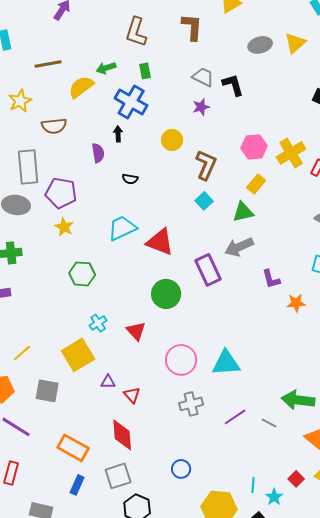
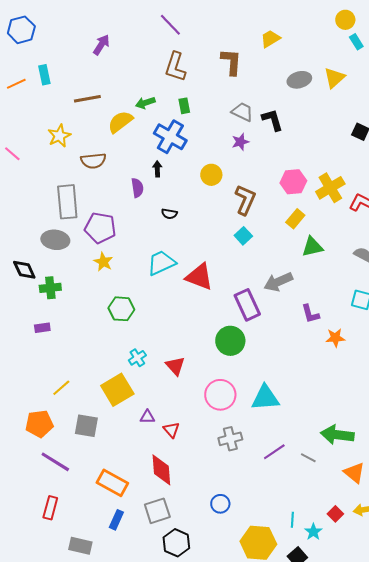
green triangle: (243, 212) -> (312, 247), moved
green circle: (166, 294) -> (230, 341), moved

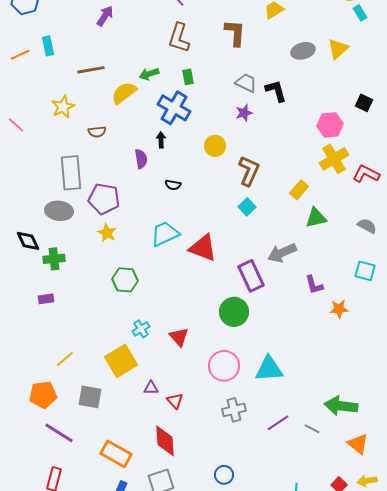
brown semicircle: (93, 161) -> (97, 132), size x0.7
pink hexagon: (293, 182) -> (330, 125), moved

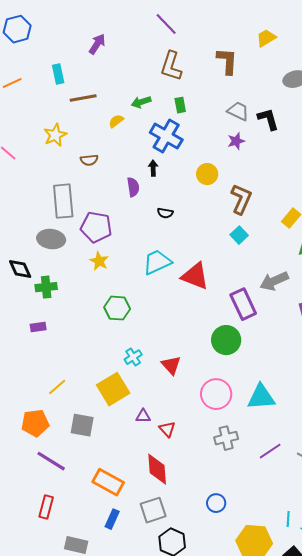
cyan rectangle: (48, 46) -> (58, 74), moved
yellow semicircle: (124, 93) -> (116, 121), size x0.6

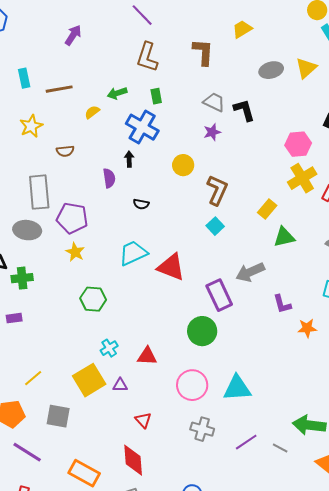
cyan rectangle: (58, 74) -> (24, 78), moved
red triangle: (171, 365) -> (147, 356), turned -45
purple triangle: (143, 416) -> (120, 385), moved
gray cross: (226, 438) -> (202, 429), turned 30

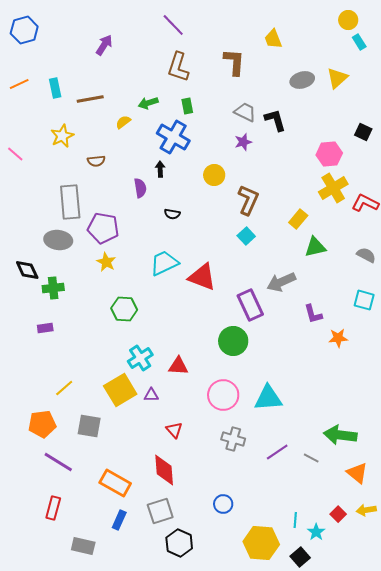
yellow trapezoid: (242, 29) -> (273, 39), turned -80
cyan cross: (109, 348) -> (140, 358), size x1.4

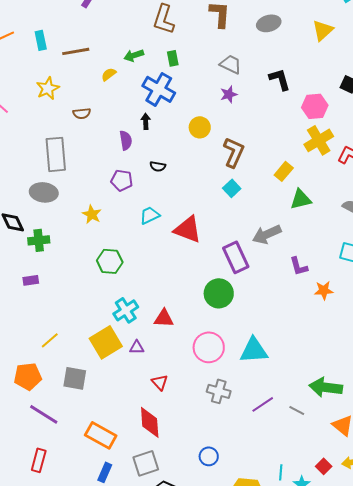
gray ellipse: (302, 80) -> (269, 23), moved
black L-shape: (275, 120) -> (280, 79), moved
purple pentagon: (103, 228) -> (122, 180), moved, size x0.7
cyan trapezoid: (164, 263) -> (150, 215), size x0.7

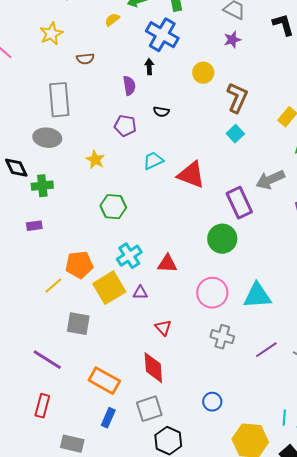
orange pentagon: (28, 376) -> (79, 265), moved

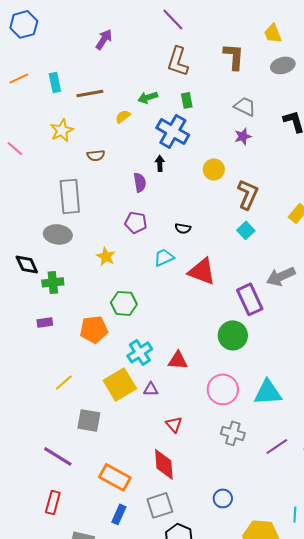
black semicircle: (161, 112) -> (183, 228), moved
orange pentagon: (79, 265) -> (94, 329), moved

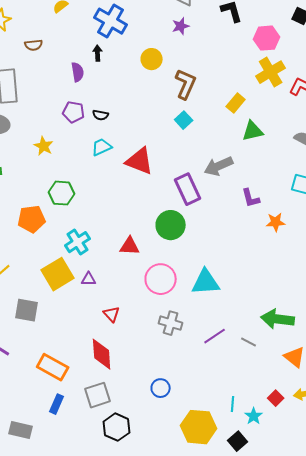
black semicircle: (183, 228) -> (101, 115), moved
red triangle: (178, 360) -> (130, 246), moved

